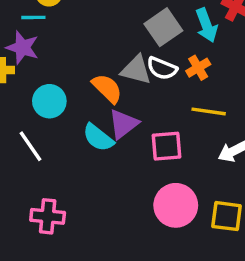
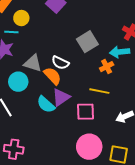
cyan arrow: (206, 25) -> (120, 52), moved, turned 102
white semicircle: (162, 68) -> (60, 63), moved
gray triangle: (136, 70) -> (33, 63), moved
yellow line: (209, 111) -> (99, 91), moved

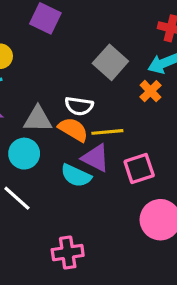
yellow line: (99, 91) -> (107, 132), moved
purple triangle: (61, 97) -> (96, 158), turned -42
pink cross: (14, 149) -> (68, 253), moved

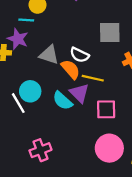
gray square: (110, 62) -> (110, 32), turned 30
cyan circle: (24, 154) -> (30, 91), moved
pink cross: (68, 253) -> (40, 150), turned -30

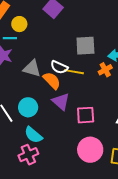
yellow line: (93, 78) -> (74, 72), moved
cyan circle: (30, 91) -> (28, 107), moved
cyan semicircle: (62, 101) -> (33, 135), moved

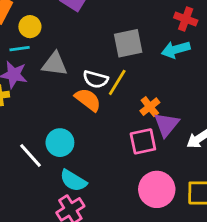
gray triangle: (32, 68) -> (55, 64), moved
orange cross: (105, 70) -> (150, 107), moved
yellow line: (74, 72) -> (117, 82), turned -60
purple triangle: (61, 102) -> (166, 124), moved, turned 36

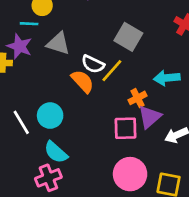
gray square: (128, 43) -> (128, 37), turned 32
cyan arrow: (176, 50) -> (167, 78), moved

